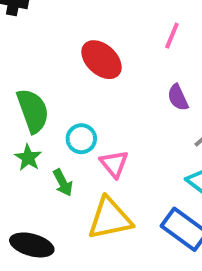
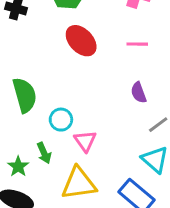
pink line: (172, 36) -> (137, 44), turned 65
red ellipse: (101, 60) -> (81, 41), moved
green star: (28, 158) -> (18, 166), moved

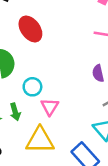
red ellipse: (81, 41) -> (30, 29), moved

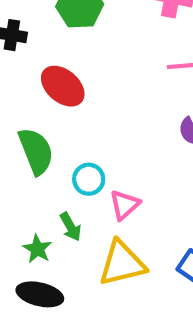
pink triangle: (50, 107) -> (124, 205), turned 30

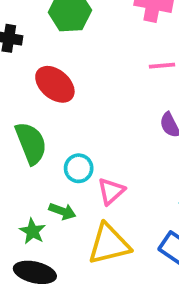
green arrow: (71, 227) -> (62, 211), turned -40

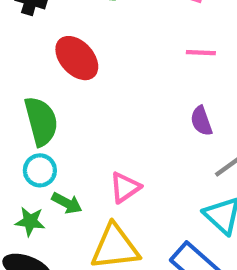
cyan circle: (79, 168) -> (40, 170), moved
green star: (33, 231) -> (30, 221), turned -30

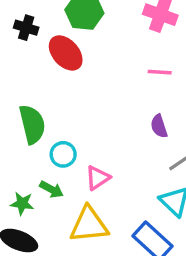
red ellipse: (77, 58) -> (66, 53), moved
cyan circle: (40, 170) -> (63, 154), moved

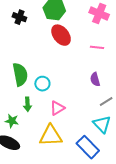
red ellipse: (66, 53) -> (61, 35), moved
cyan circle: (63, 154) -> (42, 84), moved
green arrow: (51, 189) -> (27, 104), moved, turned 56

